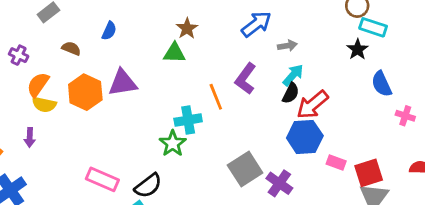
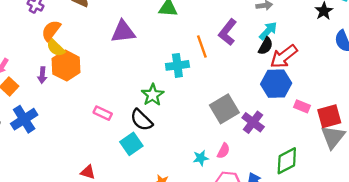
orange hexagon: (85, 92) -> (66, 66), moved
yellow semicircle: (44, 105) -> (56, 48), turned 30
green star: (173, 143) -> (153, 95), moved
pink rectangle: (102, 179) -> (103, 113), size x0.7
black semicircle: (148, 186) -> (141, 120), turned 80

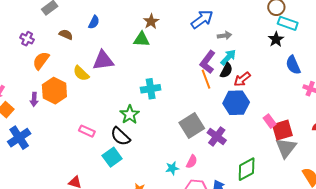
purple L-shape: (228, 32) -> (208, 62), moved
orange line: (202, 47) -> (206, 79), moved
yellow semicircle: (56, 48) -> (81, 73), moved
red arrow: (284, 56) -> (242, 79), size x0.7
pink rectangle: (302, 106) -> (270, 121), moved, turned 32

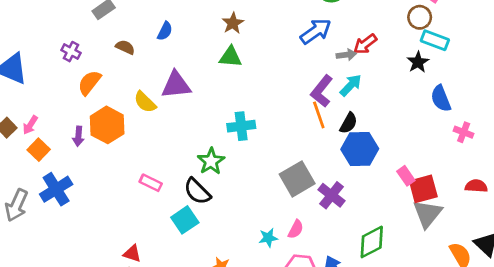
brown star: (151, 21) -> (233, 23), moved
black semicircle: (226, 70) -> (349, 123), moved
red arrow: (242, 79) -> (365, 44), moved

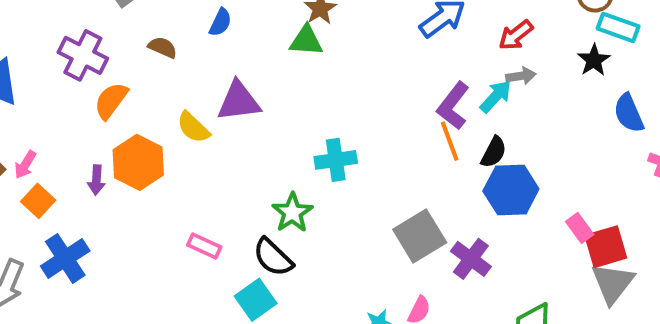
purple cross: (71, 52) -> (83, 55), size x1.6
gray arrow: (346, 55) -> (521, 76), moved
green triangle: (230, 57) -> (306, 41), moved

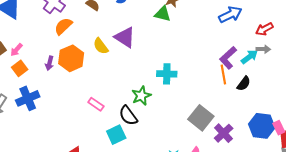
purple triangle: (239, 101) -> (125, 37), turned 30
blue hexagon: (511, 190) -> (262, 126), moved
gray square: (420, 236) -> (201, 118), turned -30

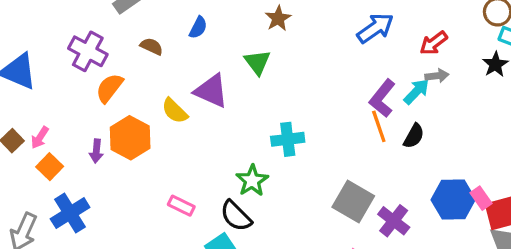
green triangle: (163, 14) -> (257, 62), moved, turned 48

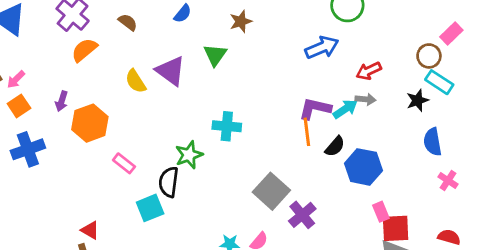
blue semicircle: (198, 28) -> (183, 14), moved
purple L-shape: (382, 98) -> (315, 109), turned 52
orange hexagon: (130, 138) -> (90, 123), moved
blue hexagon: (453, 200) -> (363, 167), moved
black semicircle: (236, 216) -> (169, 182), turned 40

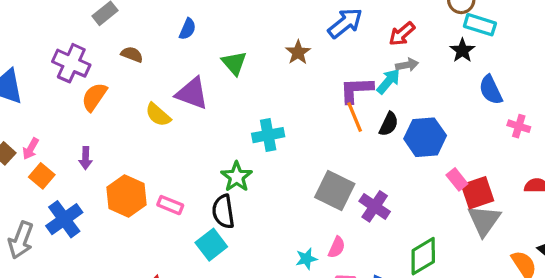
brown star: (241, 21) -> (298, 52), moved
orange hexagon: (90, 123) -> (126, 196), moved

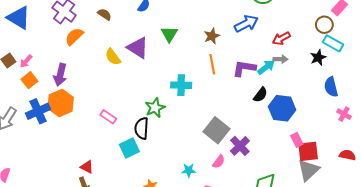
orange line: (355, 117) -> (212, 64), moved
purple arrow: (86, 158) -> (60, 75), size x1.5
orange hexagon: (126, 196) -> (61, 103), moved
pink semicircle: (337, 247) -> (219, 162), moved

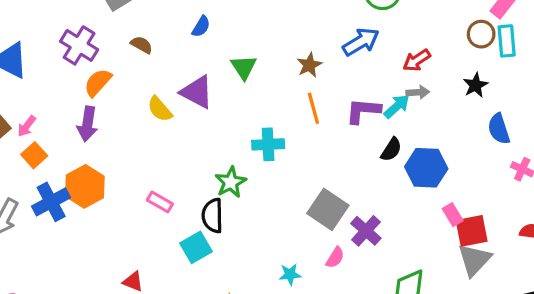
cyan rectangle: (333, 43) -> (507, 41), moved, turned 60
purple arrow: (60, 75) -> (87, 124), moved

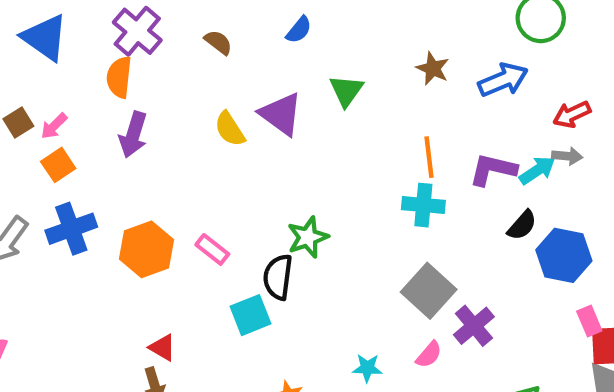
brown star: (309, 65) -> (433, 68), moved, turned -30
orange semicircle: (98, 83) -> (119, 77), moved, turned -44
cyan cross: (268, 144) -> (423, 205), moved
orange hexagon: (85, 186) -> (146, 249), moved

